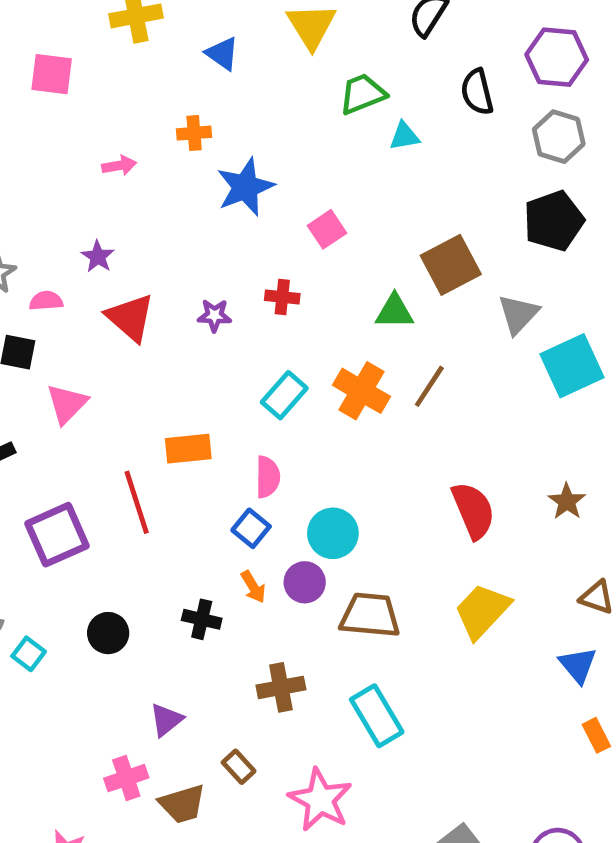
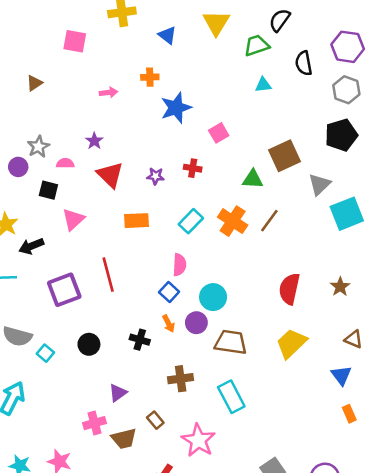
green trapezoid: (362, 94) -> (257, 45), moved
orange rectangle: (188, 449) -> (137, 221), moved
red semicircle: (473, 510) -> (289, 289), turned -148

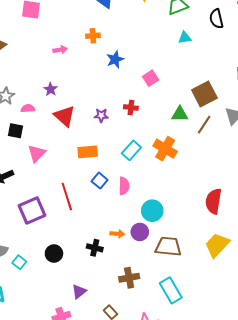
blue star: (176, 108) -> (115, 59), size x0.7
brown line: (269, 221) -> (204, 125), moved
blue square: (169, 292) -> (100, 181), moved
orange arrow: (169, 324) -> (117, 234), turned -56

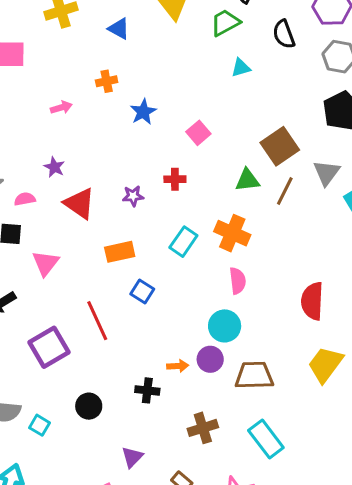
pink semicircle: (124, 186) -> (238, 281), moved

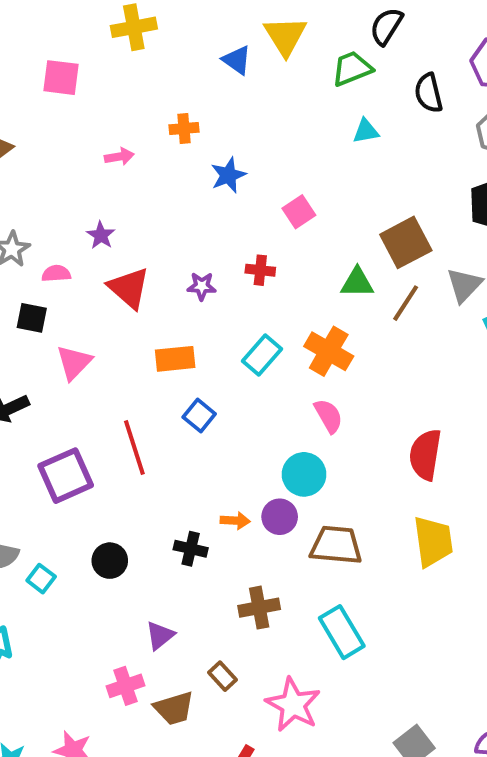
blue triangle: (119, 29) -> (237, 60), moved
pink semicircle: (238, 281) -> (328, 416), turned -30
yellow trapezoid: (325, 364) -> (433, 542), turned 129

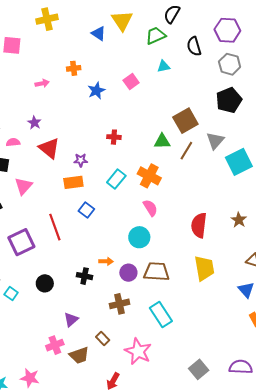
pink square: (299, 212) -> (131, 81), moved
purple star: (202, 286) -> (81, 160), moved
purple circle: (280, 517) -> (128, 273), moved

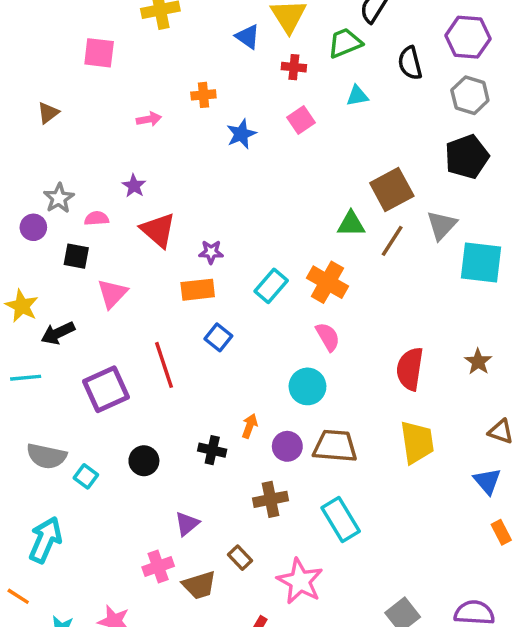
red cross: (114, 137) -> (294, 67), moved
cyan square: (239, 162) -> (481, 263), turned 32
orange arrow: (106, 261) -> (250, 426), turned -72

